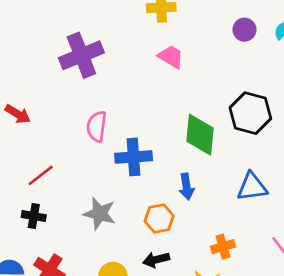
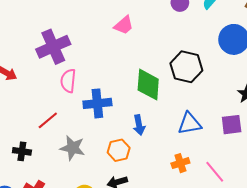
purple cross: (81, 55) -> (53, 47), moved
pink trapezoid: (171, 57) -> (124, 25), turned 110
red line: (41, 175) -> (48, 120), moved
orange cross: (223, 247) -> (180, 163), moved

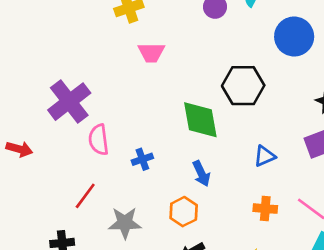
pink trapezoid: (124, 25) -> (151, 53), turned 55
blue cross: (97, 103) -> (142, 159), size x0.6
blue triangle: (190, 124) -> (265, 156), size x0.7
orange cross: (180, 163) -> (265, 209), turned 36

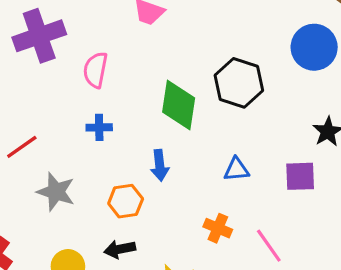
pink semicircle: (99, 140) -> (96, 70), moved

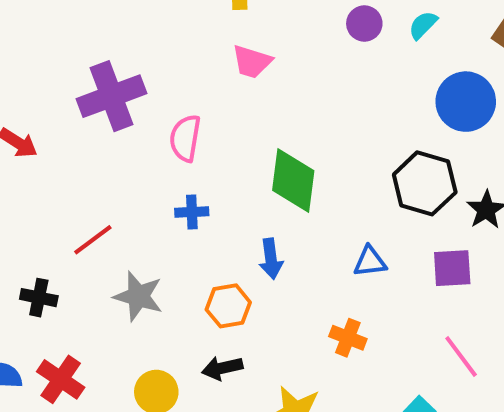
black hexagon: (239, 83) -> (425, 183), moved
pink line: (269, 246) -> (461, 356), moved

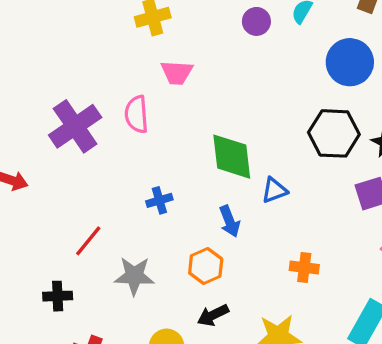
pink semicircle: (185, 138) -> (137, 114), moved
blue triangle: (370, 261) -> (274, 190), moved

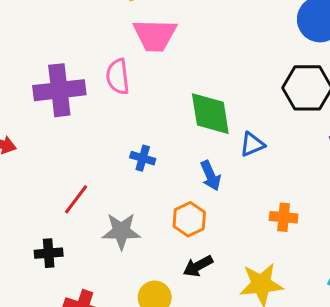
pink trapezoid: (177, 73) -> (155, 35), size x1.4
purple cross: (75, 126) -> (59, 90), turned 30
blue cross: (159, 200) -> (143, 158), turned 35

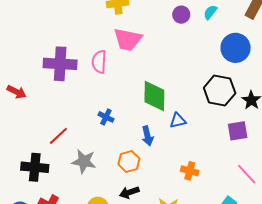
black cross: (49, 253) -> (35, 167), size x1.5

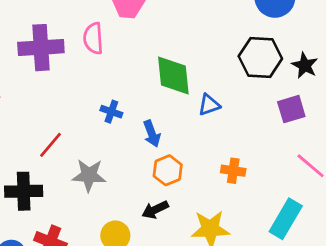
blue arrow: (147, 136) -> (152, 134), moved
orange hexagon: (129, 161) -> (168, 170), moved

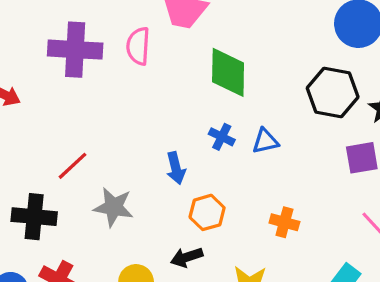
green diamond: (173, 76) -> (228, 72), moved
blue cross: (111, 112) -> (222, 137), moved
blue arrow: (152, 134) -> (176, 168), moved

